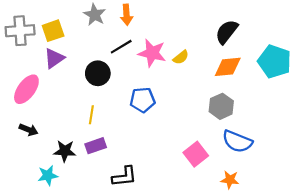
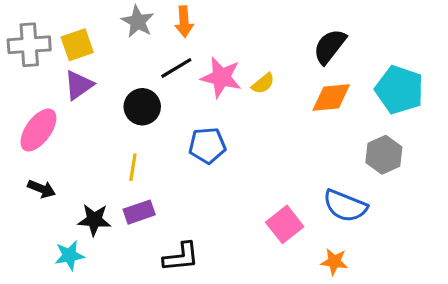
gray hexagon: (221, 106) -> (384, 155), moved

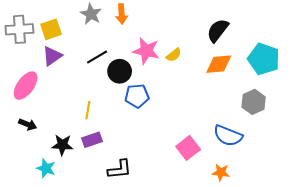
black line: (176, 68) -> (97, 57), moved
black circle: (142, 107) -> (120, 71), moved
cyan star: (69, 255) -> (46, 168), turned 30

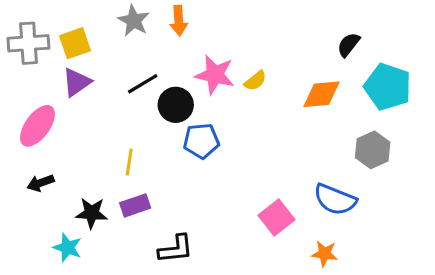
black semicircle: (218, 30) -> (349, 45), moved, size x0.7
black arrow: (28, 124) -> (40, 183), turned 138

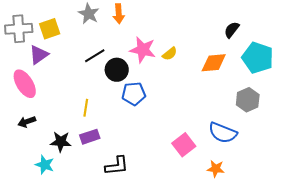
purple triangle: (77, 82) -> (39, 55), moved
pink ellipse: (37, 126) -> (25, 84), turned -68

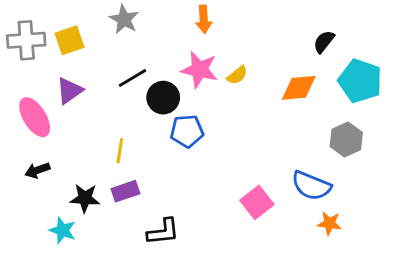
orange arrow: (119, 14) -> (204, 19), moved
purple triangle: (39, 55) -> (70, 91), moved
orange star: (216, 169) -> (329, 223), moved

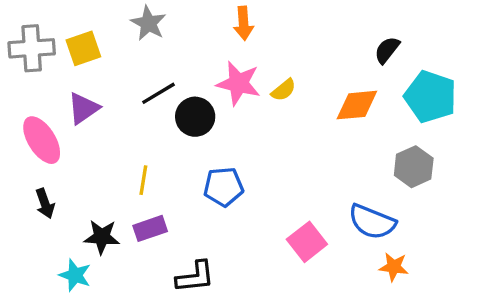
blue pentagon: (187, 131) -> (223, 187), moved
black arrow: (37, 170) -> (45, 203), turned -90

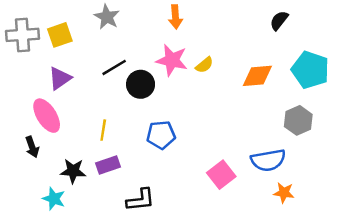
black semicircle: (387, 50) -> (279, 20), moved
pink ellipse: (42, 140) -> (47, 116), moved
blue semicircle: (372, 222) -> (268, 160), turned -32

